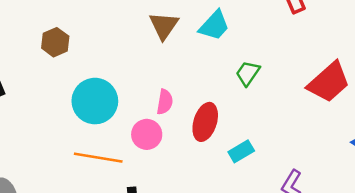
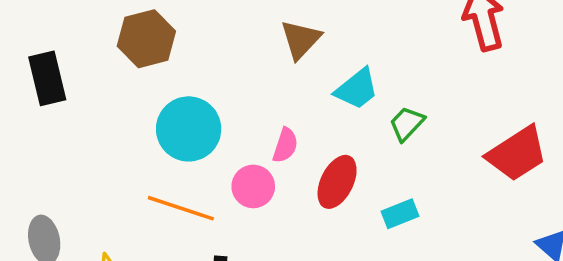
cyan trapezoid: (214, 25) -> (357, 89), moved
brown hexagon: (55, 42) -> (146, 39), size x1.4
cyan rectangle: (241, 151) -> (400, 214), moved

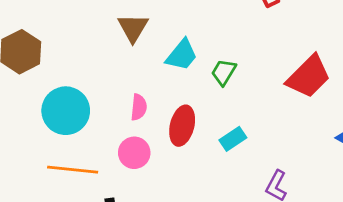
pink circle: (253, 186) -> (134, 153), moved

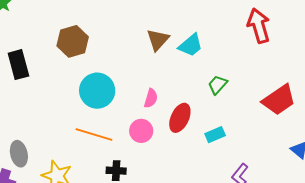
cyan trapezoid: (182, 55) -> (191, 45), moved

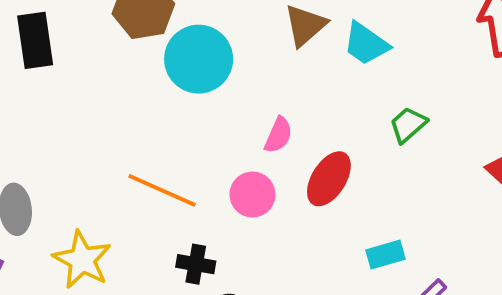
cyan trapezoid: (191, 45) -> (366, 44), turned 68
cyan circle: (97, 91) -> (199, 59), moved
cyan rectangle: (215, 135) -> (385, 255), moved

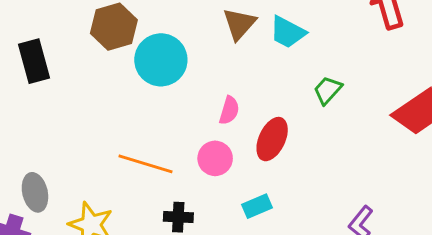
cyan rectangle: (385, 255) -> (257, 206), moved

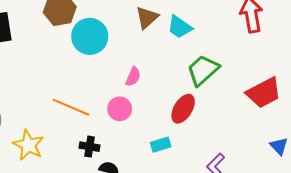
green trapezoid: (328, 90) -> (203, 70), size x1.6
red ellipse: (272, 139) -> (183, 109), moved
cyan rectangle: (257, 206) -> (161, 145), moved

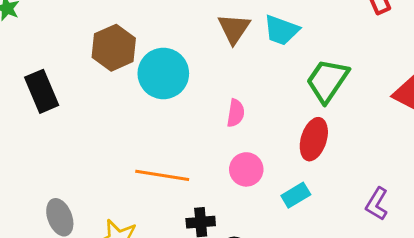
pink circle: (120, 109) -> (246, 169), moved

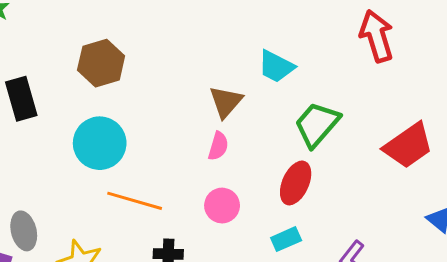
brown triangle: (234, 29) -> (226, 102), moved
cyan circle: (163, 73) -> (100, 143), moved
cyan rectangle: (296, 195) -> (286, 239), moved

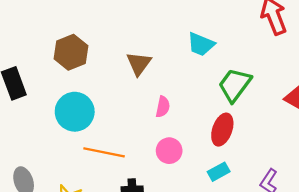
brown triangle: (226, 102) -> (139, 64), moved

